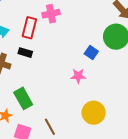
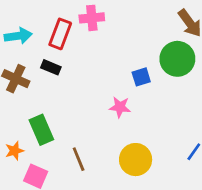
blue square: (91, 53) -> (141, 77), turned 32
brown line: (50, 127) -> (79, 159), moved

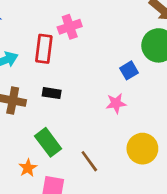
black rectangle: (51, 67) -> (52, 93), moved

